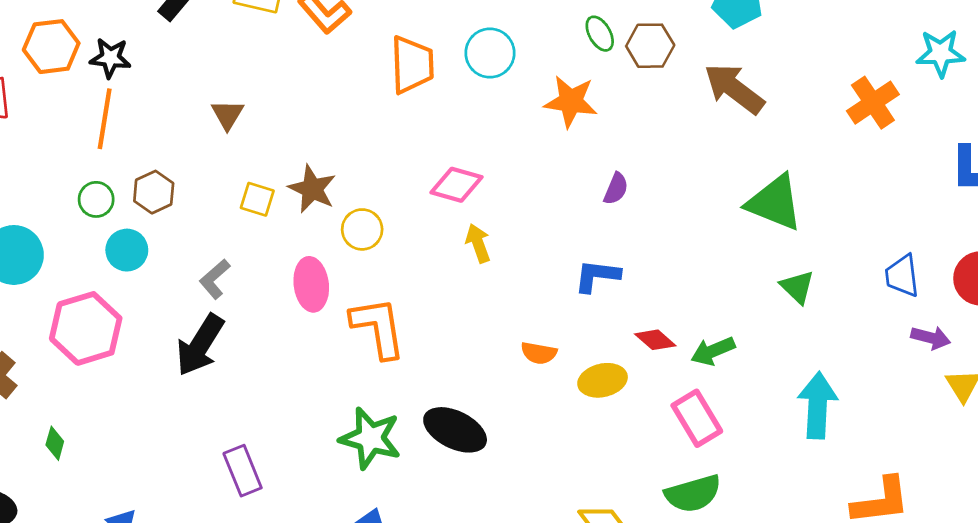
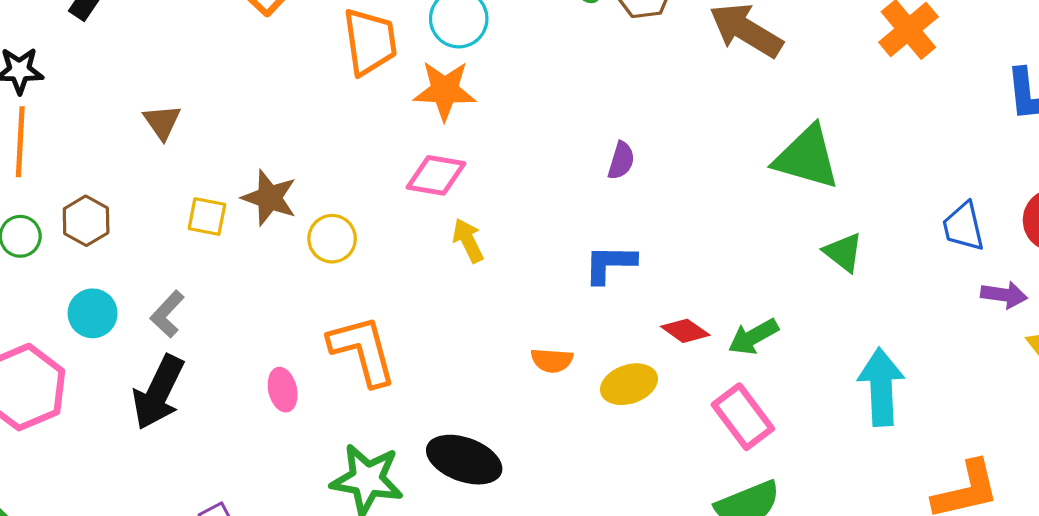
orange star: (571, 101) -> (445, 90), moved
cyan circle: (127, 250) -> (93, 313), moved
pink ellipse: (311, 284) -> (283, 390), moved, size x0.7

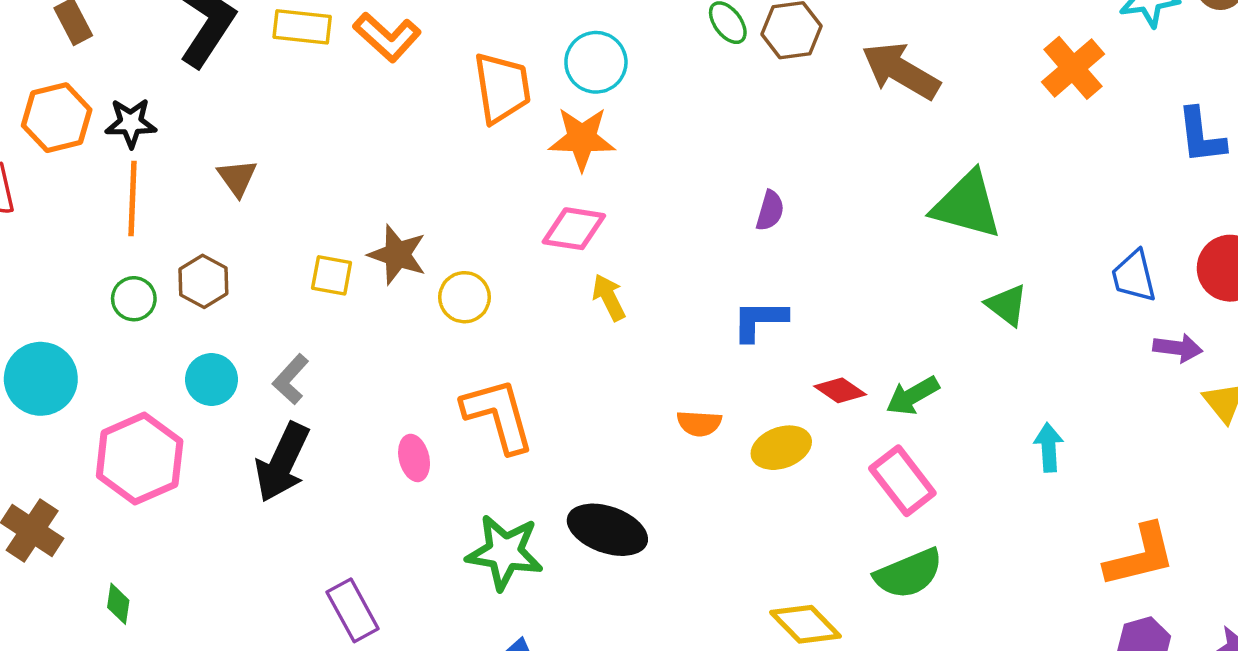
brown triangle: (162, 122) -> (237, 178), moved
cyan arrow: (881, 387) -> (1049, 447), size x0.6

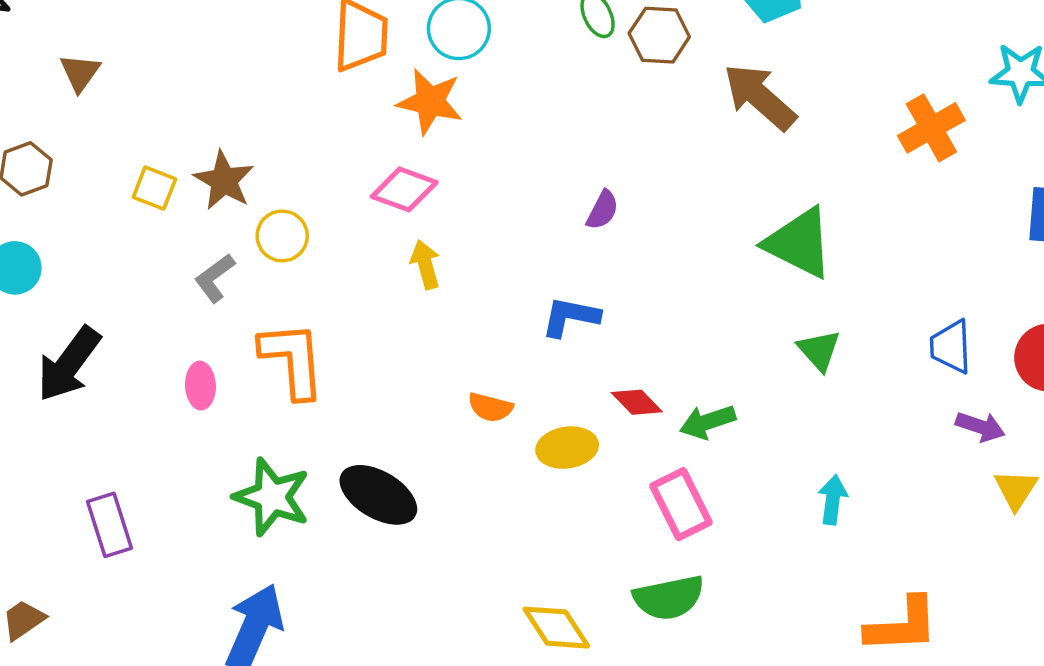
gray L-shape: (291, 379) -> (215, 278), moved

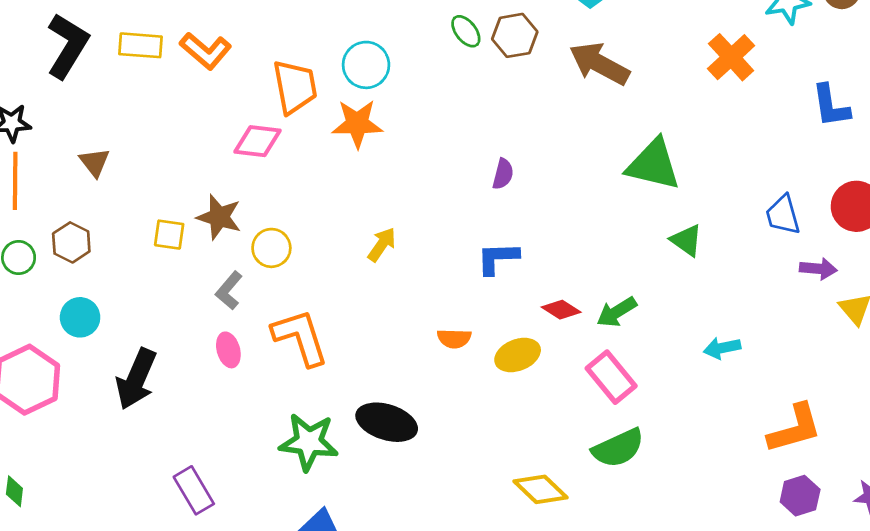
pink diamond: (404, 189) -> (257, 141), moved
yellow arrow: (425, 265) -> (382, 244), turned 63
pink ellipse: (200, 386) -> (228, 350), moved
cyan arrow: (833, 500) -> (722, 348), turned -96

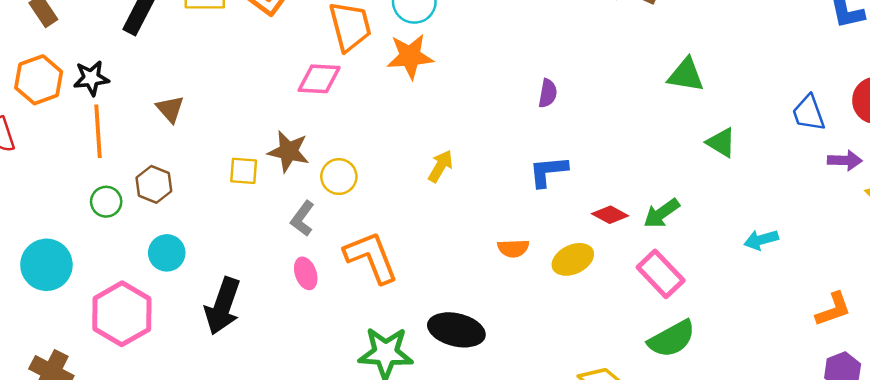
green triangle: (653, 165) -> (686, 75), size x0.7
orange L-shape: (795, 428) -> (833, 309), size x0.7

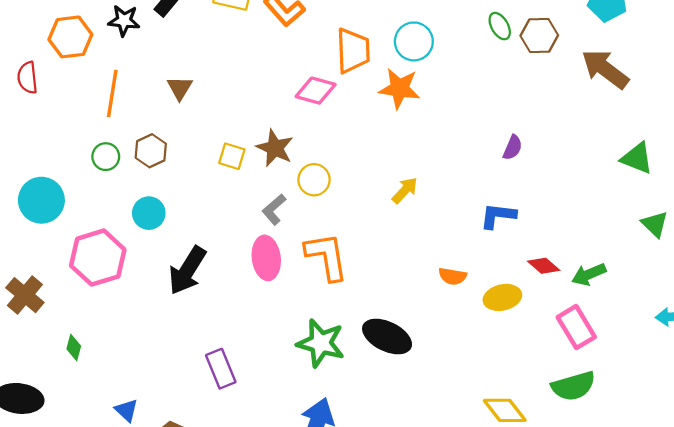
black star: (91, 78) -> (124, 21), moved
pink ellipse: (306, 273) -> (266, 258), size x1.5

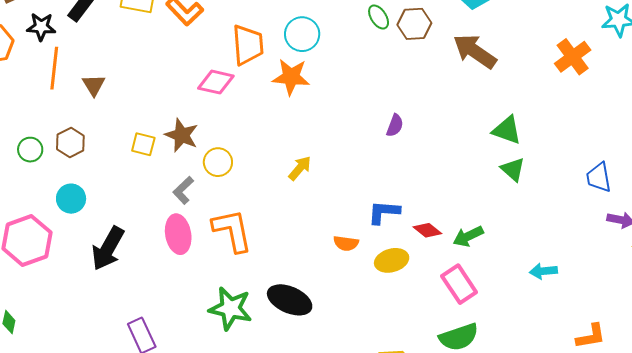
orange line: (112, 93) -> (54, 68), moved
blue L-shape: (498, 216) -> (384, 212), moved
green triangle: (655, 224) -> (513, 169), moved

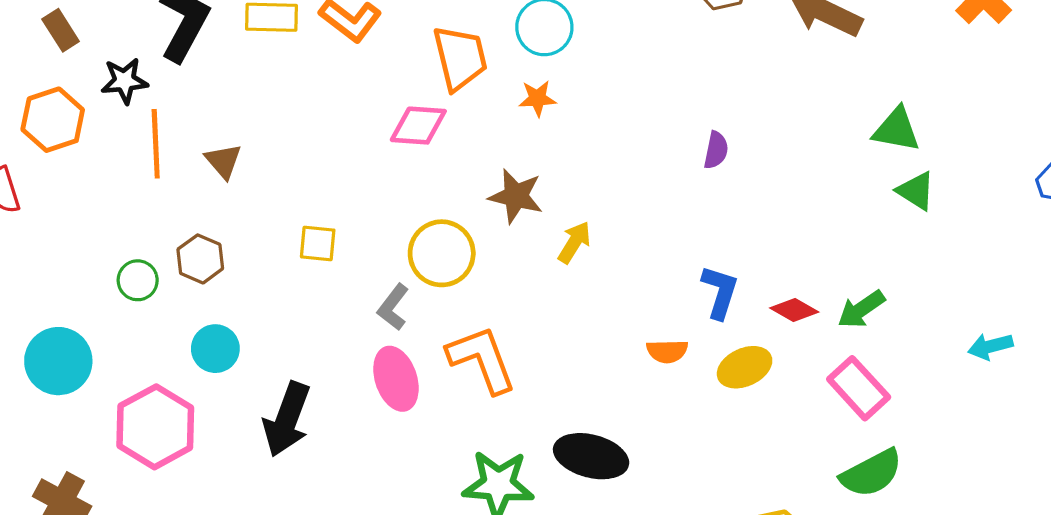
orange star: (291, 77) -> (537, 98), size x0.6
brown star: (182, 135) -> (516, 196), moved
yellow circle: (218, 162) -> (442, 253), size x1.4
blue L-shape: (384, 212) -> (720, 292), turned 112

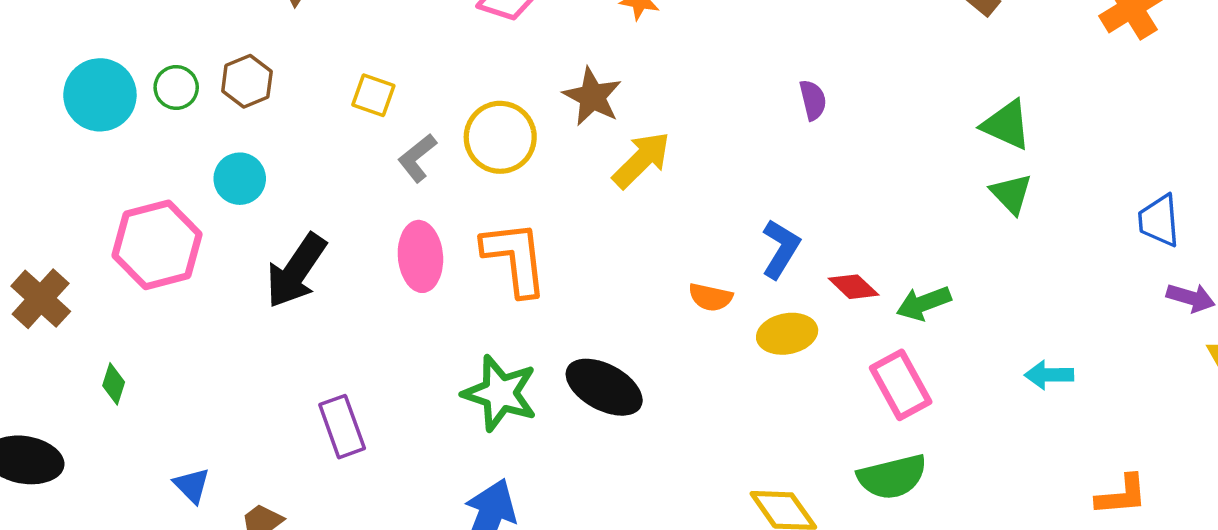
purple semicircle: (716, 150) -> (813, 100), turned -39
yellow arrow: (574, 242) -> (641, 160), size x1.4
gray L-shape: (393, 307) -> (417, 158), moved
cyan circle: (58, 361) -> (100, 95), moved

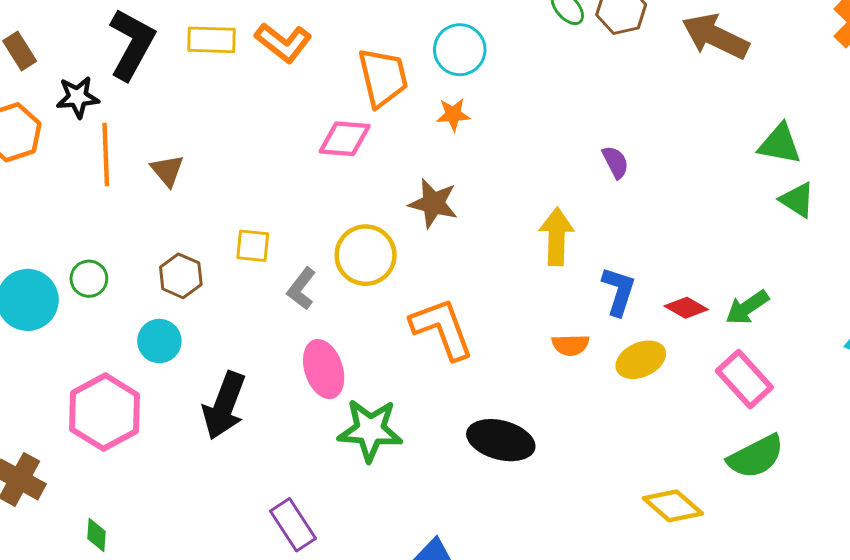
brown hexagon: (247, 81) -> (181, 276), moved
yellow arrow: (641, 160) -> (557, 237), moved, turned -30
orange L-shape: (515, 258) -> (442, 329), moved
green star: (500, 393) -> (370, 430), moved

